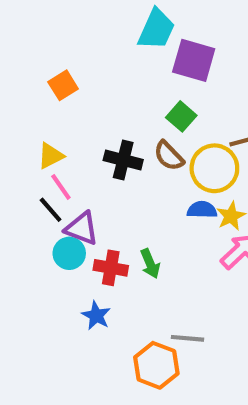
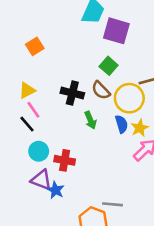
blue semicircle: (202, 210) -> (122, 124), turned 72
purple triangle: (82, 228) -> (41, 180), moved
green arrow: (150, 264) -> (90, 120), moved

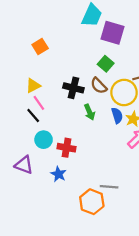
purple triangle: (41, 180) -> (24, 165), moved

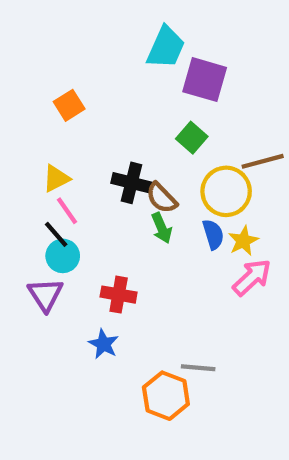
brown semicircle: (99, 86) -> (162, 198), moved
cyan circle: (44, 140) -> (63, 256), moved
purple triangle: (24, 165) -> (45, 295), moved, turned 36

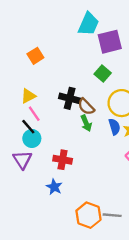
purple square: (205, 80) -> (110, 42), turned -30
gray line: (198, 368) -> (112, 215), moved

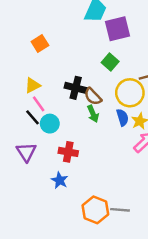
cyan circle: (32, 138) -> (50, 124), moved

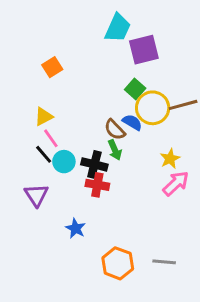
black cross: (76, 88) -> (94, 164), moved
yellow circle: (130, 93) -> (153, 108), moved
blue semicircle: (122, 117) -> (132, 122), moved, turned -42
red cross: (68, 152) -> (97, 185), moved
gray line: (120, 210) -> (164, 262), moved

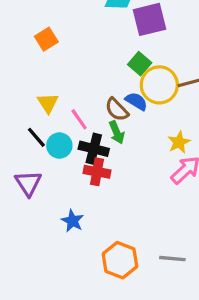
yellow triangle: (44, 117) -> (48, 103), moved, turned -36
pink line: (51, 138) -> (79, 119), moved

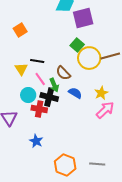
blue semicircle: (136, 101) -> (75, 93), moved
green arrow: (117, 132) -> (54, 85), moved
black line: (36, 137) -> (37, 61), moved, turned -40
red cross: (97, 172) -> (39, 109), moved

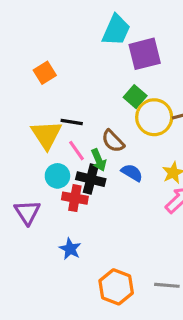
yellow triangle: (21, 69) -> (46, 135), size x1.5

